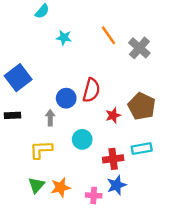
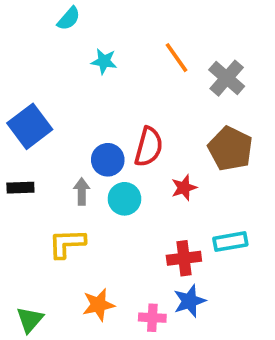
brown pentagon: (142, 106) -> (230, 149), moved
cyan circle: (82, 139) -> (124, 199), moved
green triangle: (36, 185) -> (30, 320), moved

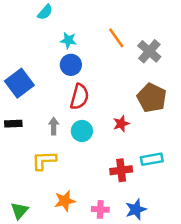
red semicircle: (149, 147) -> (79, 97), moved
blue circle: (108, 160) -> (71, 65), moved
blue star: (190, 301) -> (136, 209), moved

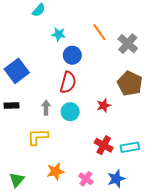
blue circle: (71, 65) -> (72, 55), moved
cyan rectangle: (152, 159) -> (130, 147), moved
red cross: (121, 170) -> (104, 145), turned 36
pink cross: (100, 209) -> (86, 179), turned 32

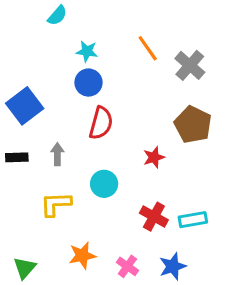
blue circle: (72, 55) -> (88, 83), moved
gray arrow: (46, 108) -> (57, 154), moved
cyan circle: (70, 112) -> (104, 184), moved

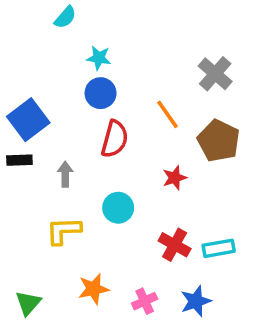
orange line: (148, 48) -> (168, 114), moved
black rectangle: (17, 157) -> (19, 160), moved
pink cross: (127, 266) -> (145, 301), turned 30

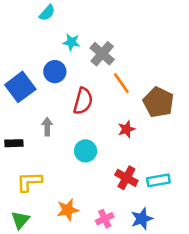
gray cross: (215, 74) -> (102, 54), moved
blue circle: (101, 93) -> (55, 72), moved
black rectangle: (19, 160) -> (14, 143), moved
yellow L-shape: (63, 231) -> (29, 182), moved

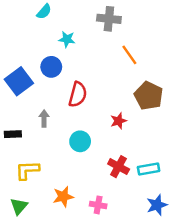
gray cross: (102, 54) -> (109, 19), moved, turned -35
orange line: (121, 83) -> (129, 55), moved
pink cross: (105, 219) -> (98, 205), turned 35
blue star: (142, 219) -> (157, 205), moved

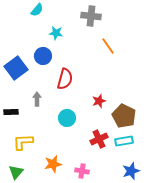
brown pentagon: (149, 96) -> (124, 116), moved
red cross: (119, 167) -> (99, 139), turned 36

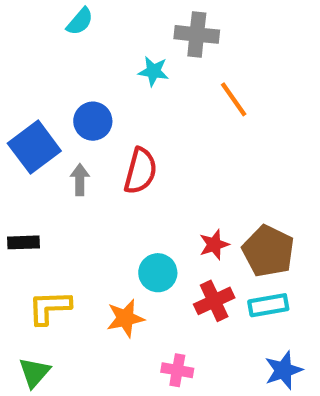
cyan star: (56, 33) -> (153, 71), moved
gray arrow: (37, 99) -> (80, 180), moved
red star: (99, 101) -> (214, 245), moved
cyan circle: (67, 118) -> (158, 273), moved
orange star: (53, 164) -> (125, 318), moved

